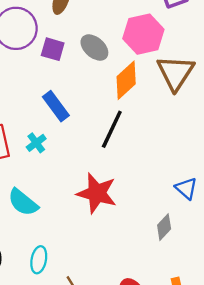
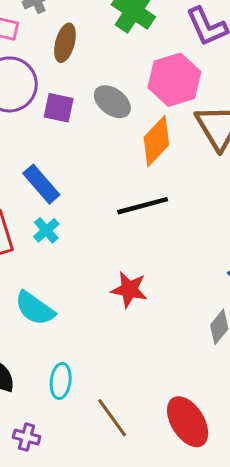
blue rectangle: (56, 106) -> (41, 184), moved
black line: (112, 129) -> (143, 206), turned 54
red star: (97, 193) -> (129, 290), size x0.7

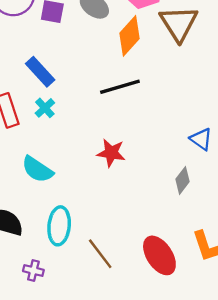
cyan ellipse: (61, 381) -> (59, 226), size x1.4

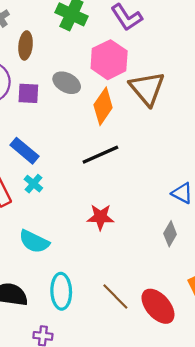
brown line: (100, 254) -> (115, 296), moved

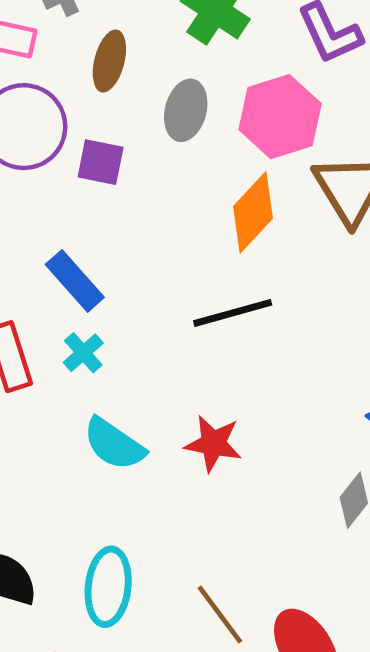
gray ellipse: (67, 83) -> (186, 110), moved, turned 68
cyan semicircle: (34, 242) -> (114, 444), moved

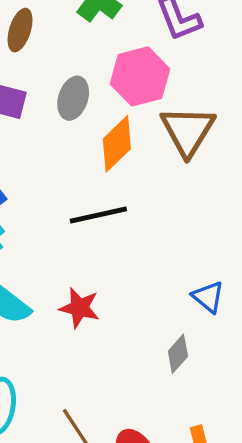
gray ellipse: (186, 110) -> (73, 98), moved

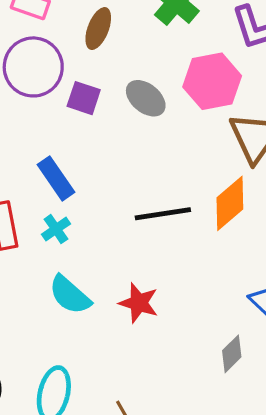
gray ellipse: (73, 98) -> (146, 98), turned -72
orange diamond: (117, 144) -> (230, 203), moved

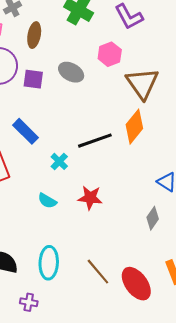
pink hexagon: (212, 81) -> (110, 54), size x0.7
cyan cross: (56, 229) -> (59, 161), moved
cyan semicircle: (70, 295) -> (47, 201), size x0.7

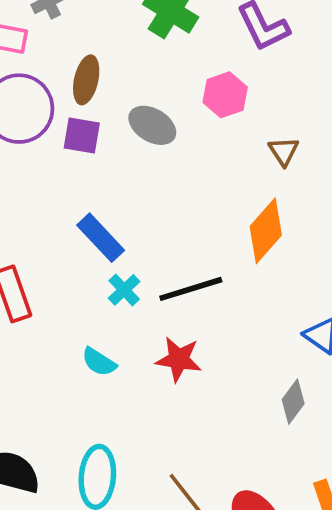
brown ellipse: (34, 35) -> (86, 80), moved
brown triangle: (142, 83) -> (284, 151), size x0.5
blue rectangle: (26, 131) -> (101, 238), moved
black line: (95, 141) -> (191, 289), moved

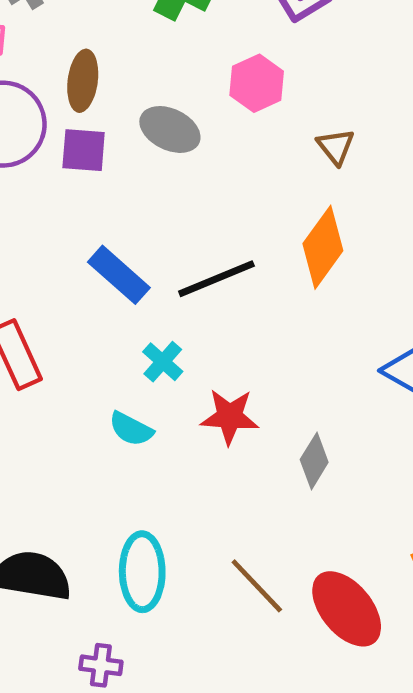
black line: (191, 289) -> (216, 279), moved
cyan cross: (124, 290) -> (163, 362), moved
gray diamond: (293, 402) -> (314, 461), moved

